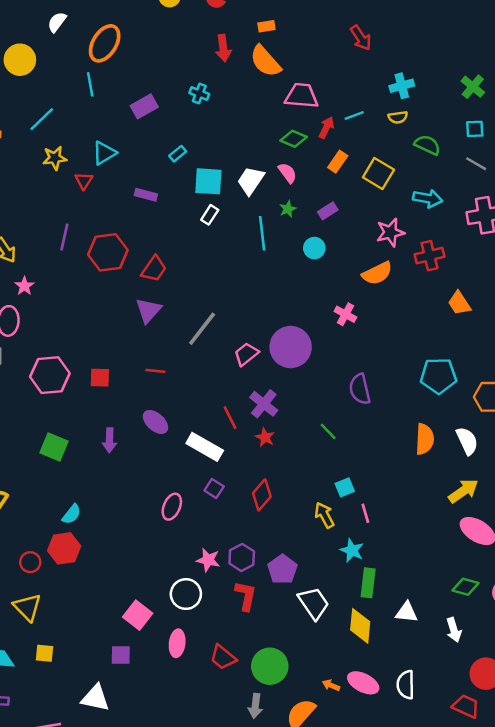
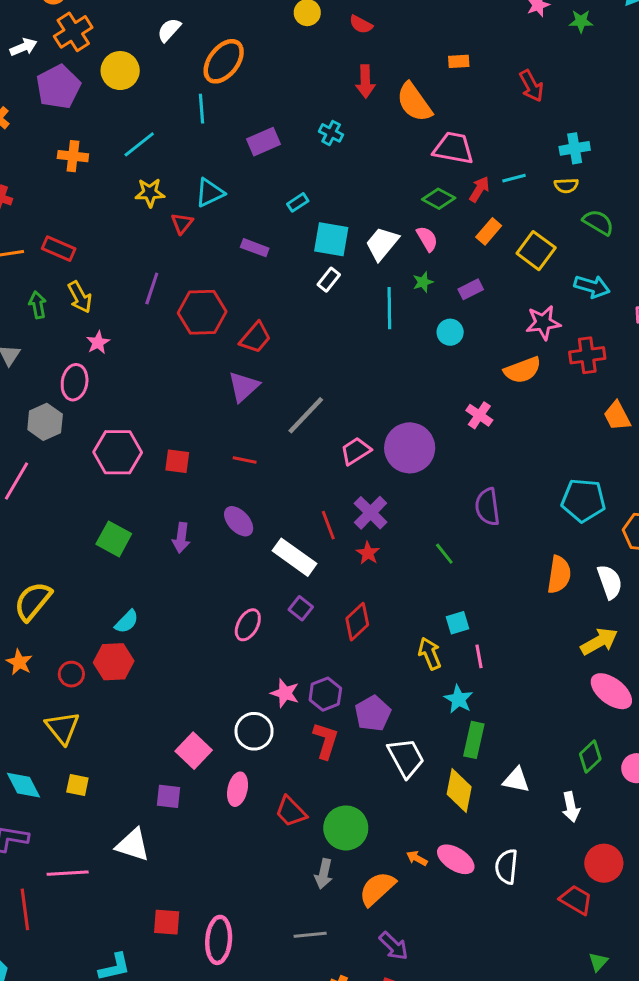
orange rectangle: (266, 26) -> (459, 61), moved
green diamond: (466, 587) -> (590, 757), turned -65

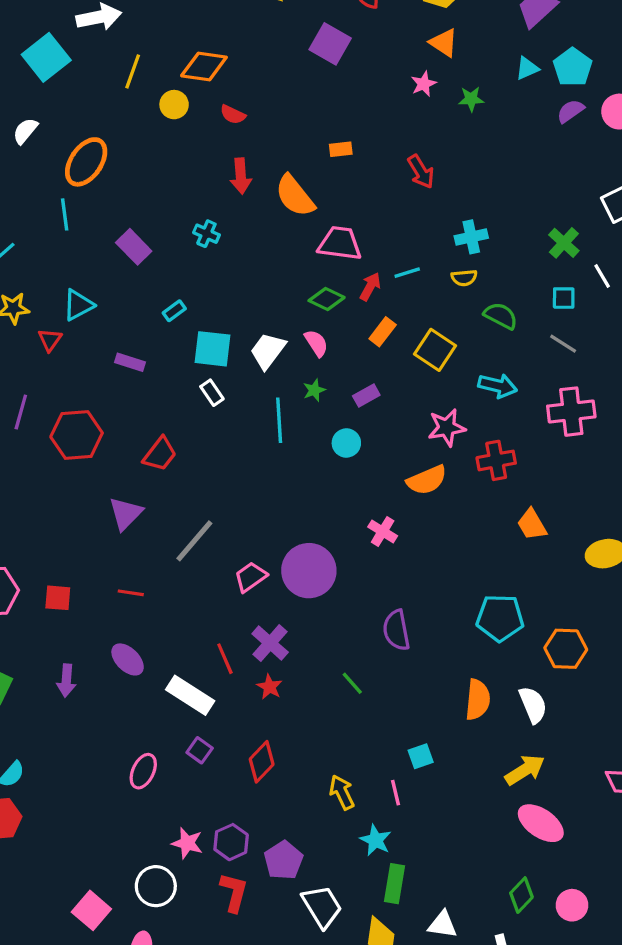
purple rectangle: (263, 142) -> (134, 247), turned 72
white rectangle: (329, 280) -> (212, 393), turned -70
red trapezoid: (255, 338) -> (160, 454), moved
cyan square: (457, 623) -> (421, 756), moved

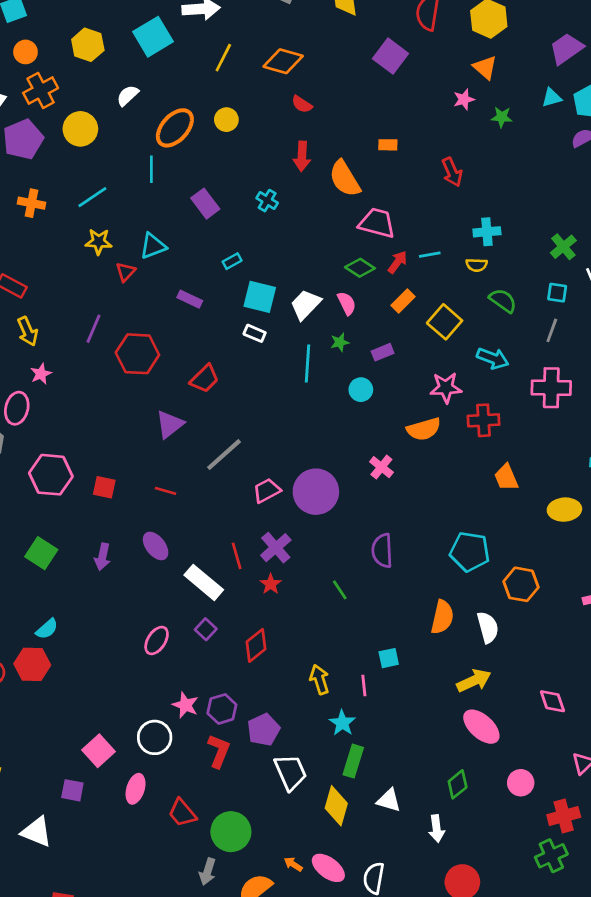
yellow circle: (174, 105) -> (226, 120), moved
gray line: (563, 344) -> (552, 330), turned 70
white rectangle: (212, 393) -> (255, 333), turned -40
pink circle: (572, 905) -> (521, 783), moved

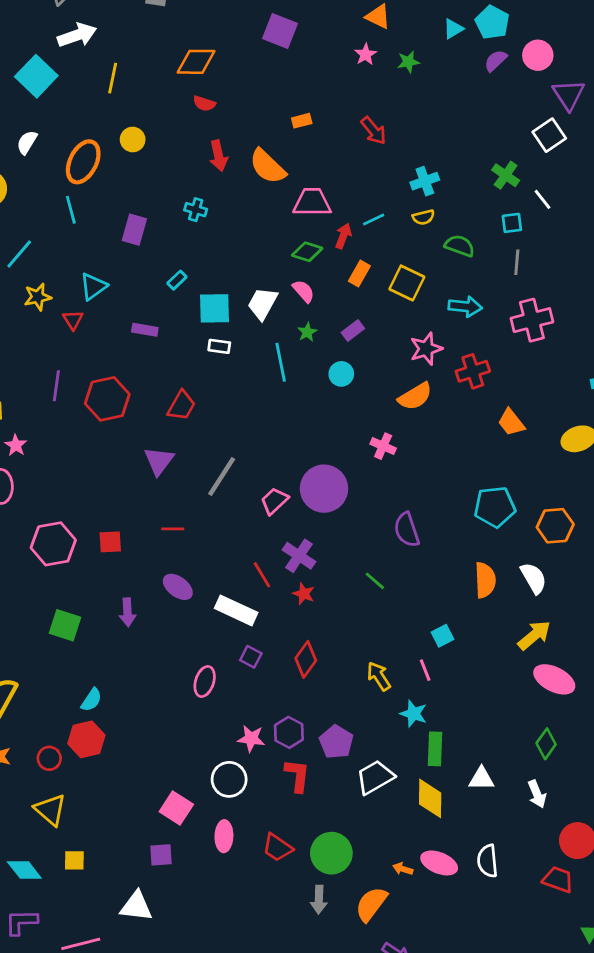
orange diamond: (283, 61) -> (196, 62), moved
purple rectangle: (205, 204) -> (134, 230), turned 68
white trapezoid: (291, 772) -> (375, 777), turned -81

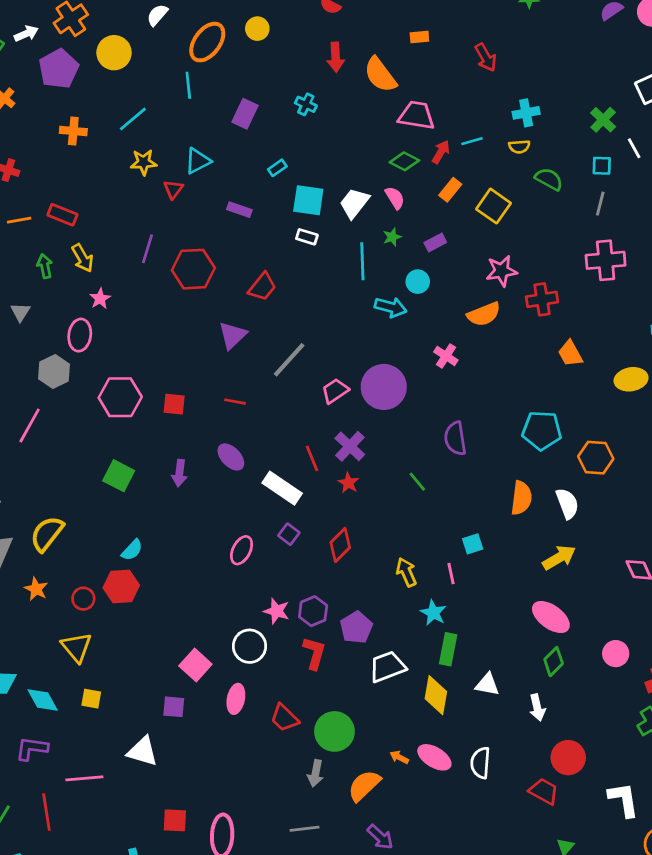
cyan arrow: (465, 307) -> (391, 307), moved
pink ellipse: (554, 679) -> (551, 617), moved

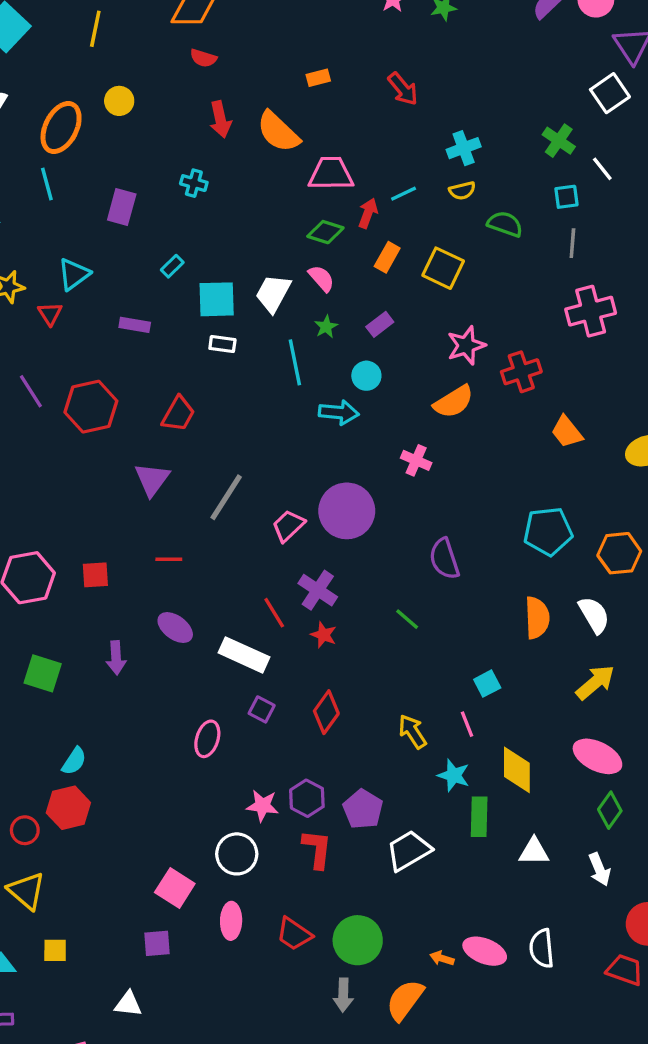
purple line: (147, 249) -> (31, 391), turned -40
yellow diamond: (436, 695) -> (517, 770), moved
white triangle: (143, 751) -> (128, 1004), size x0.7

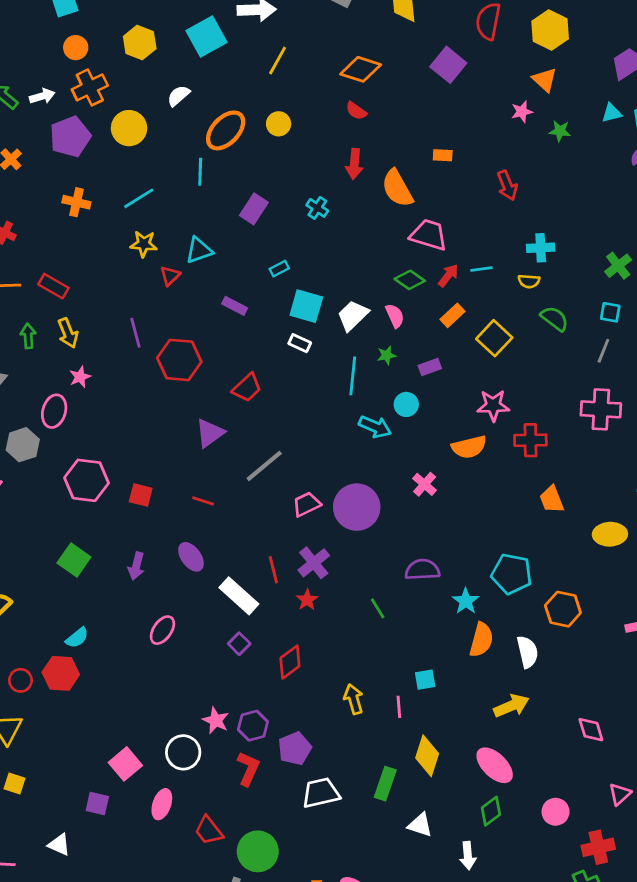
purple semicircle: (444, 559) -> (422, 570), turned 88
pink ellipse: (207, 739) -> (162, 630), moved
cyan star: (454, 775) -> (466, 601), moved

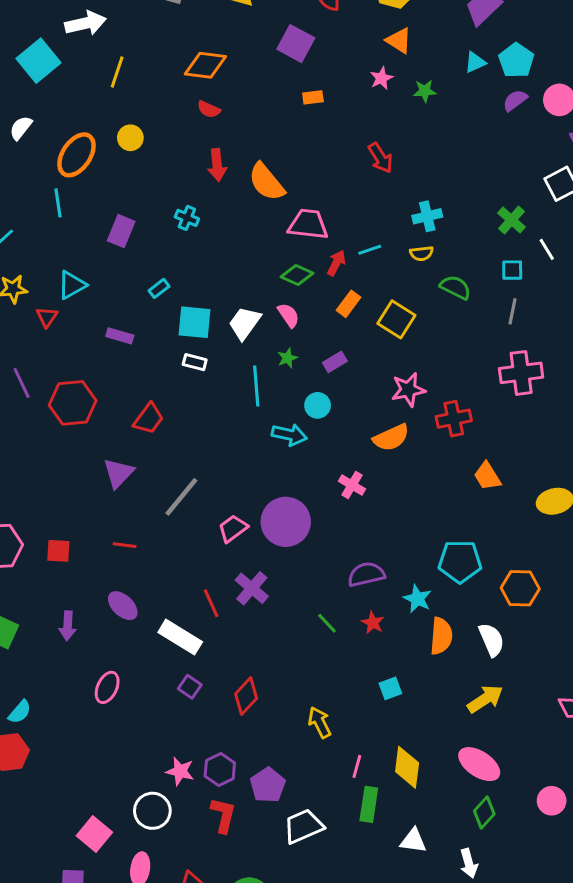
orange rectangle: (443, 155) -> (313, 97), moved
red star: (307, 600) -> (373, 623), moved
pink line: (399, 707) -> (357, 766), moved, turned 30

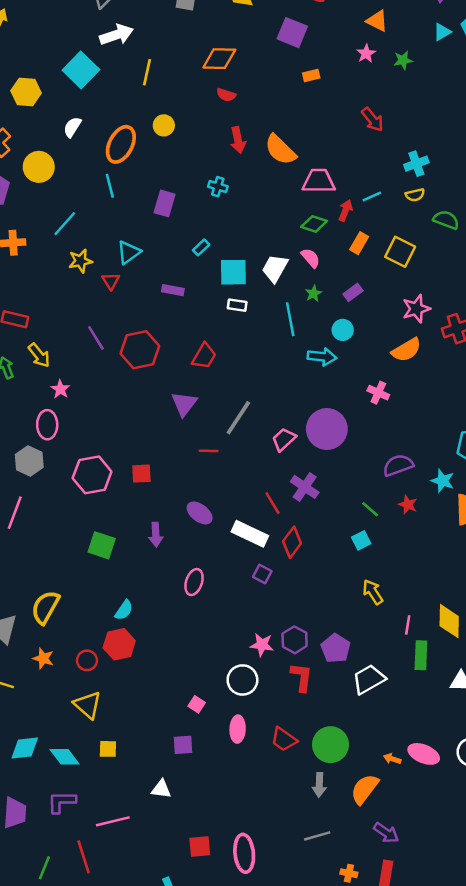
red line: (125, 545) -> (209, 451), moved
cyan square: (390, 688) -> (361, 540), moved
red diamond: (246, 696) -> (292, 542), moved
pink square: (94, 834) -> (197, 704), size x0.6

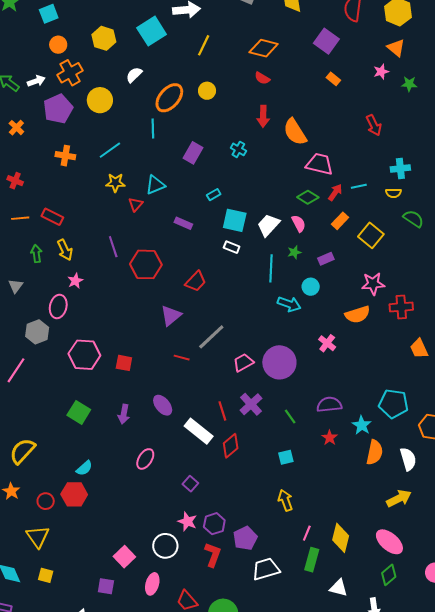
orange rectangle: (311, 76) -> (333, 79), turned 40
green line: (370, 509) -> (290, 416), moved
purple square: (262, 574) -> (190, 484), moved
pink square: (197, 704) -> (124, 557), size x1.5

